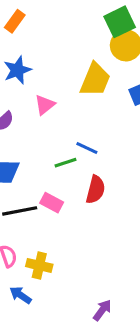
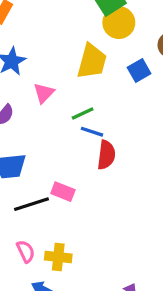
green line: (65, 163) -> (83, 113), moved
red semicircle: (95, 190) -> (106, 155), moved

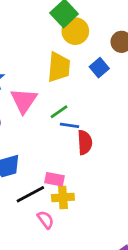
pink triangle: (44, 93) -> (24, 101), size x1.5
pink semicircle: (26, 251) -> (46, 220), moved
yellow cross: (58, 257) -> (63, 197), moved

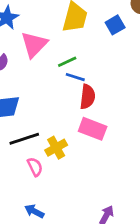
pink rectangle: (54, 179) -> (93, 129), moved, size x1.4
yellow cross: (63, 197) -> (56, 148), turned -35

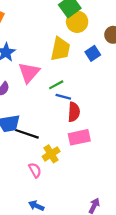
pink rectangle: (93, 129) -> (79, 137), turned -30
black line: (24, 139) -> (27, 134), moved, turned 40

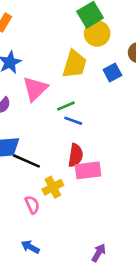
red semicircle: (74, 112) -> (76, 155), moved

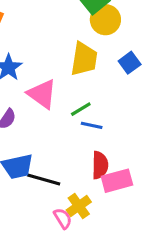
pink triangle: (35, 89) -> (42, 94), turned -32
pink semicircle: (32, 205) -> (63, 218), moved

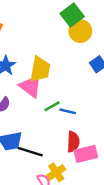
yellow trapezoid: (84, 59) -> (40, 69), moved
green line: (81, 109) -> (52, 106), moved

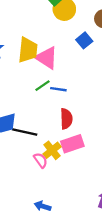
pink triangle: (31, 86) -> (47, 58), moved
pink rectangle: (86, 154) -> (72, 144), moved

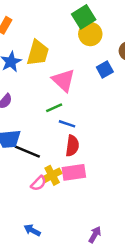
yellow trapezoid: (28, 50) -> (38, 53), moved
blue line: (58, 89) -> (67, 124), moved
pink semicircle: (41, 160) -> (38, 183), turned 70

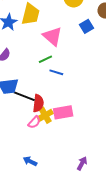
red semicircle: (72, 146) -> (38, 103), moved

